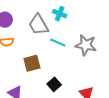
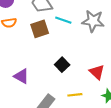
brown square: (32, 63) -> (40, 29), moved

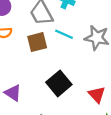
black square: (62, 65) -> (59, 83), size x1.5

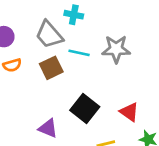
purple triangle: (13, 93) -> (48, 128), moved

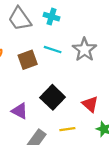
gray trapezoid: (49, 35) -> (20, 19), moved
gray star: (116, 49) -> (84, 50), turned 30

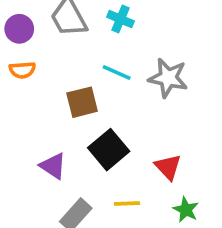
gray star: (84, 50) -> (168, 78), turned -30
brown square: (28, 60) -> (82, 102), moved

